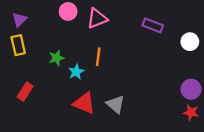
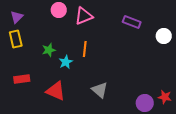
purple circle: (191, 89) -> (145, 103), moved
red rectangle: (25, 92) -> (22, 79), turned 49
red triangle: (84, 103) -> (56, 91), moved

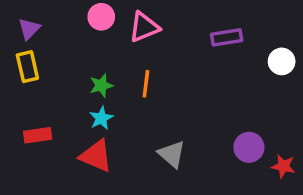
purple rectangle: (132, 22) -> (227, 37), turned -30
green star: (49, 50) -> (101, 85), moved
cyan star: (66, 62) -> (101, 118), moved
purple circle: (145, 103) -> (249, 147), moved

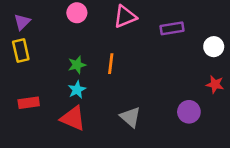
pink triangle: (144, 27) -> (125, 17), moved
red star: (283, 166) -> (215, 84), moved

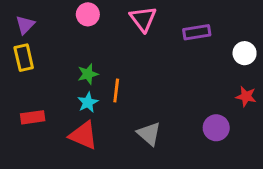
pink triangle: (125, 17) -> (143, 19), turned -45
orange line: (111, 64) -> (116, 90), moved

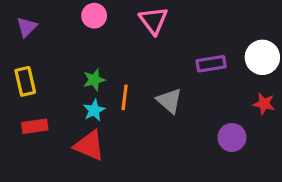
purple rectangle: (197, 32) -> (211, 64), moved
white circle: (245, 53) -> (262, 57), size x1.4
yellow rectangle: (24, 58) -> (25, 81), moved
gray triangle: (149, 134) -> (169, 101), moved

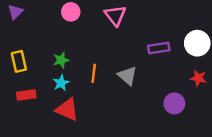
purple triangle: (27, 27) -> (15, 12), moved
green star: (94, 80) -> (61, 60), moved
cyan star: (94, 110) -> (61, 83), moved

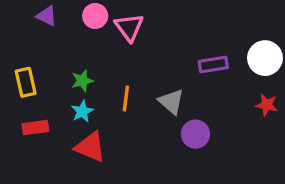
purple triangle: (15, 12) -> (47, 16), moved, turned -49
pink triangle: (115, 15) -> (129, 27), moved
purple circle: (174, 103) -> (195, 134), moved

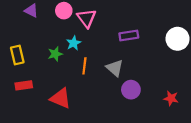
purple rectangle: (213, 65) -> (129, 36), moved
red star: (267, 105) -> (171, 98), moved
cyan star: (82, 111) -> (74, 43), moved

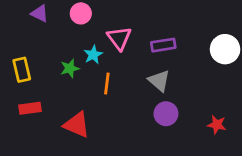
pink triangle: (87, 18) -> (119, 38), moved
gray triangle: (115, 68) -> (159, 81), moved

